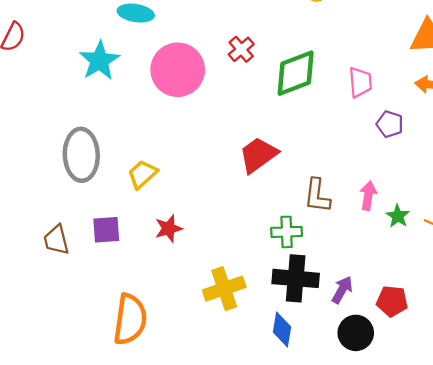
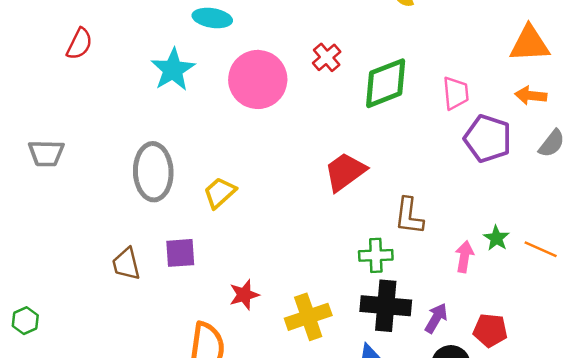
purple pentagon: (390, 124) -> (488, 139), size x1.6
pink arrow: (368, 196) -> (464, 257), moved
red star: (169, 229) -> (244, 295), moved

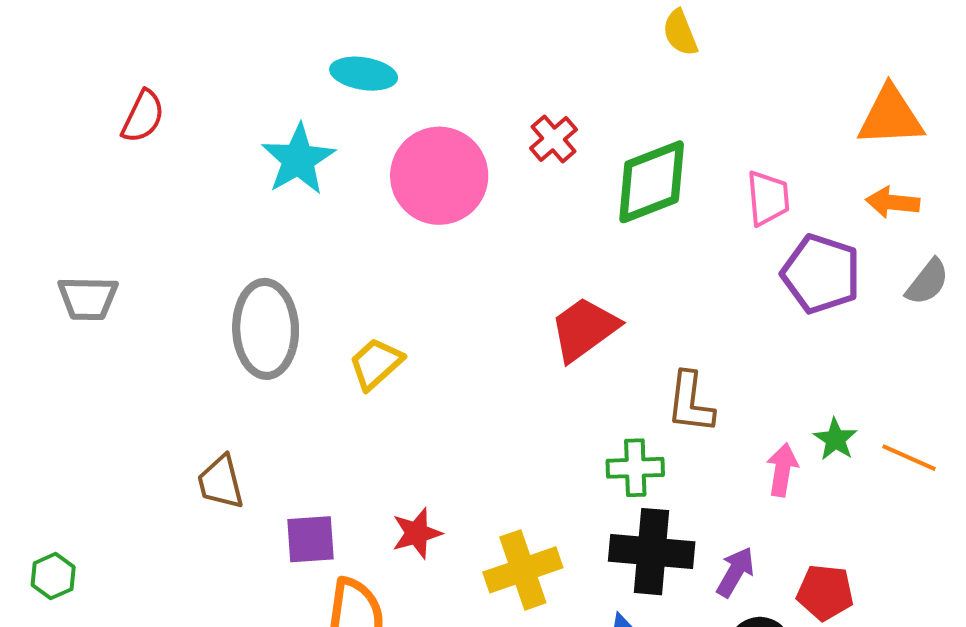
purple square: (180, 253) -> (310, 539), moved

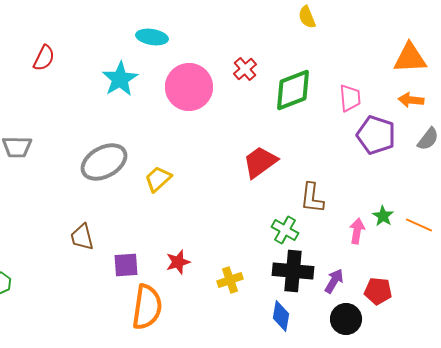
gray ellipse: (266, 329) -> (104, 162), turned 63
green cross: (635, 468) -> (285, 230), turned 32
yellow cross: (523, 570) -> (230, 280), size x0.7

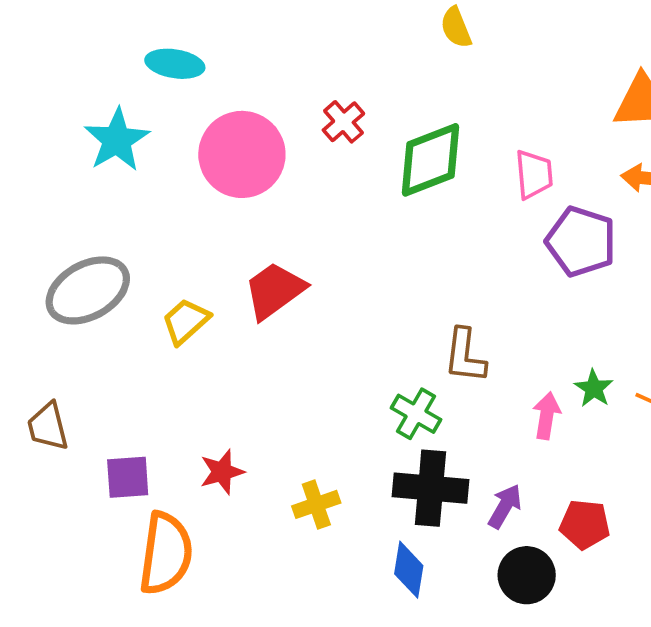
red trapezoid: (260, 162) -> (275, 290), moved

